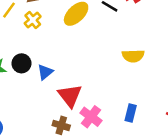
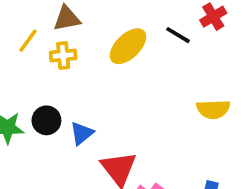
yellow cross: (33, 20) -> (63, 55), turned 35

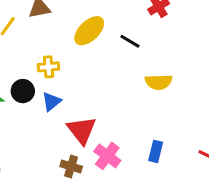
black line: (178, 35) -> (130, 41), moved
yellow cross: (63, 55) -> (48, 67), moved

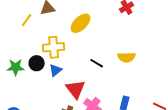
black line: (130, 41) -> (97, 63), moved
yellow cross: (48, 67) -> (54, 47), size x1.5

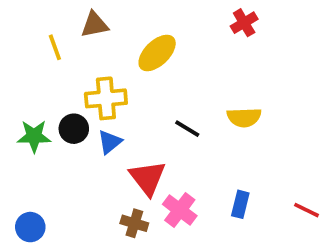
yellow line: (27, 20) -> (55, 47), turned -56

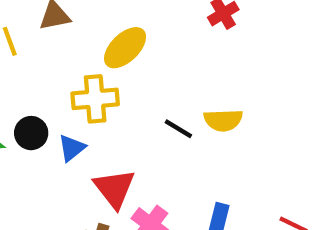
yellow cross: (106, 98) -> (95, 99), moved
black line: (187, 129) -> (178, 129), moved

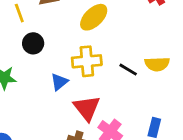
yellow cross: (95, 99) -> (87, 61), moved
black circle: (31, 133) -> (33, 43), moved

